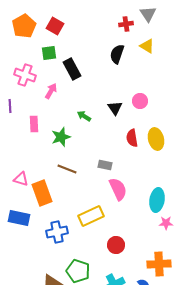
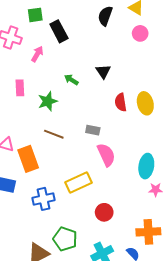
pink circle: (140, 101) -> (140, 33), moved

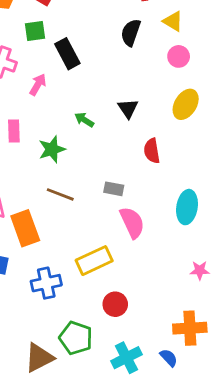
yellow ellipse: (145, 103) -> (186, 104), moved, turned 45
cyan ellipse: (146, 166) -> (187, 207), moved
red circle: (104, 212) -> (115, 304), moved

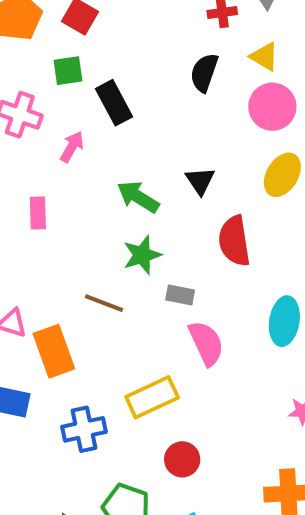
pink circle: (179, 56) -> (272, 107), size x1.5
green arrow: (84, 120) -> (138, 197), size x1.5
green star: (52, 149) -> (142, 255), moved
red semicircle: (152, 151) -> (234, 241), size x1.4

